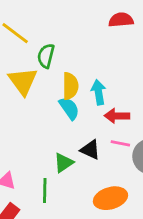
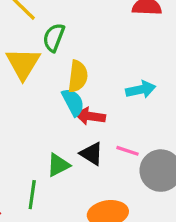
cyan arrow: (99, 92) -> (141, 90), moved, turned 80
red arrow: (117, 116) -> (90, 116), moved

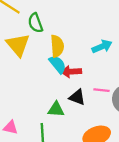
green semicircle: (54, 38) -> (35, 23), turned -30
green triangle: (58, 165) -> (56, 109), turned 42

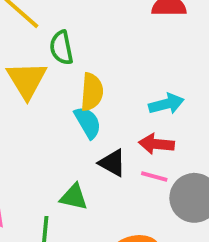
red arrow: (71, 72) -> (156, 144), moved
black triangle: (77, 97) -> (112, 163), moved

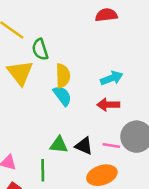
black triangle: (112, 163) -> (84, 146), moved
pink line: (154, 177) -> (111, 145), moved

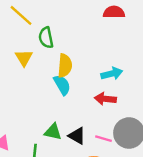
yellow triangle: (20, 73) -> (24, 58), size x0.7

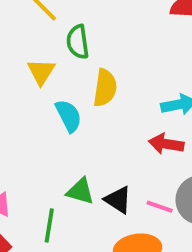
cyan semicircle: (62, 85) -> (69, 116), moved

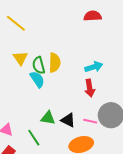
green semicircle: (78, 42) -> (39, 65), moved
red arrow: (166, 144) -> (90, 88), turned -102
green line: (49, 225) -> (34, 138), turned -36

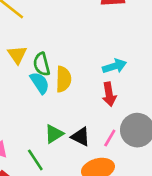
yellow semicircle: (55, 63) -> (63, 79), moved
green triangle: (48, 118) -> (54, 134), turned -42
pink line: (90, 121) -> (110, 138), turned -72

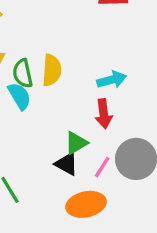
yellow semicircle: (63, 79) -> (52, 70), moved
green triangle: (54, 134) -> (76, 143), moved

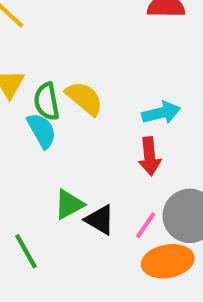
yellow semicircle: (52, 70) -> (84, 98), turned -56
green triangle: (76, 143) -> (69, 204), moved
orange ellipse: (86, 204) -> (168, 261), moved

